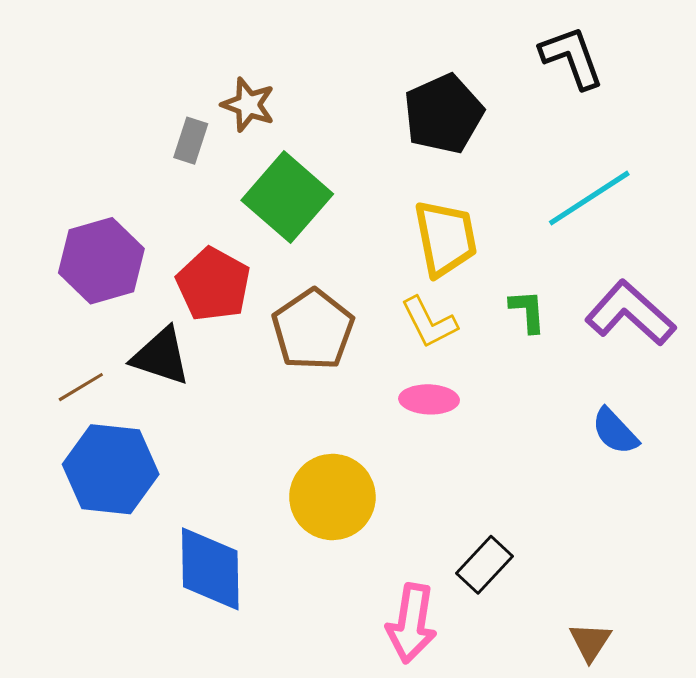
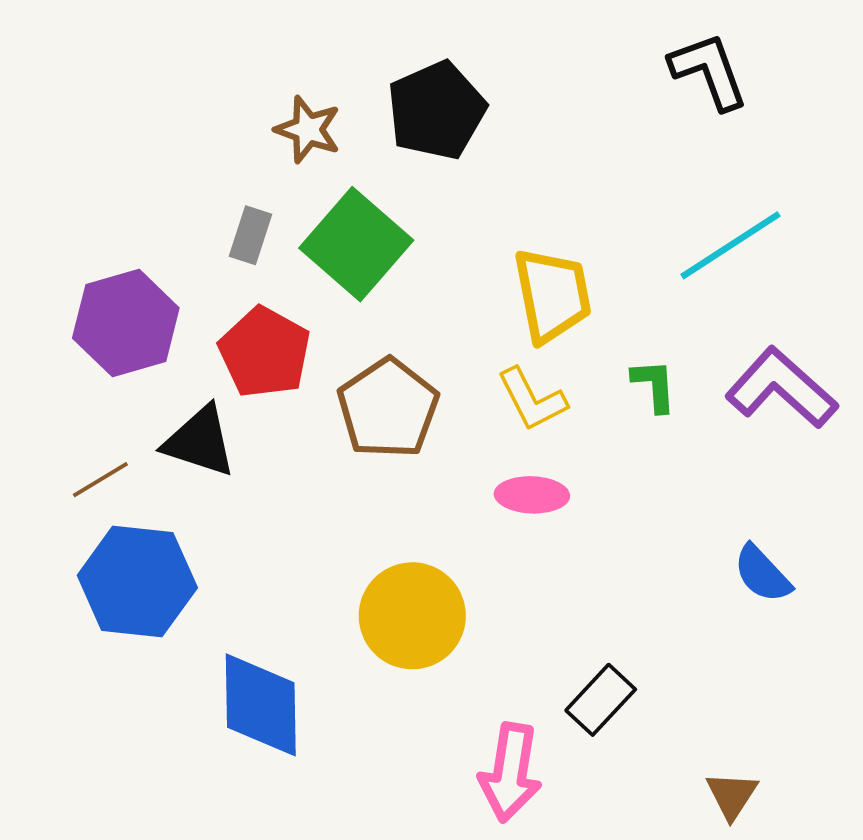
black pentagon: (443, 114) -> (436, 110), moved
gray rectangle: (191, 141) -> (251, 235), moved
blue semicircle: (615, 431) -> (762, 574), moved

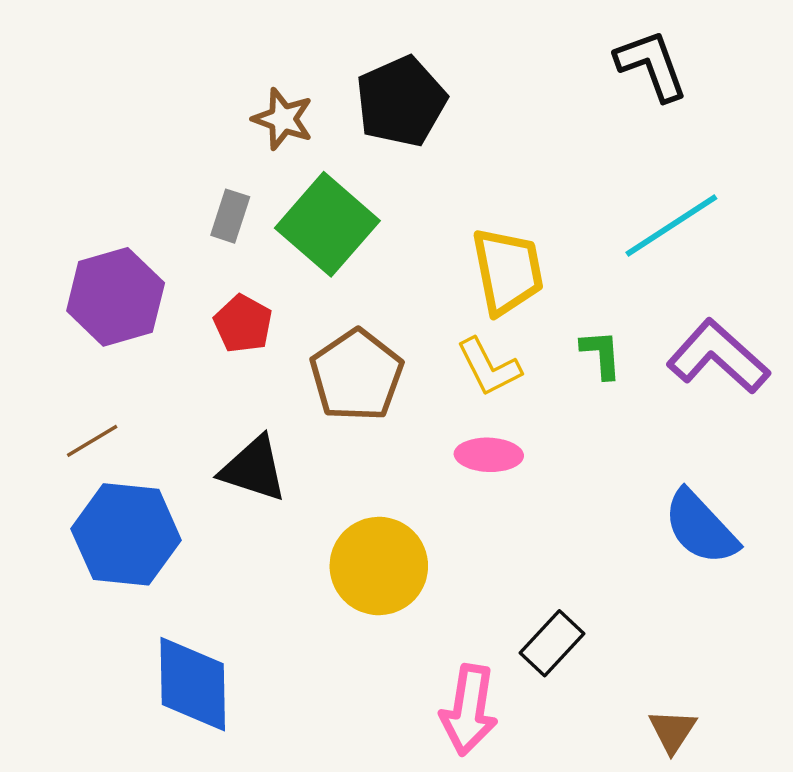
red pentagon: (265, 352) -> (243, 324), size x0.7
black triangle: (200, 441) -> (254, 469), moved
blue semicircle: (762, 574) -> (701, 527), size x1.4
blue diamond: (261, 705) -> (193, 684), moved

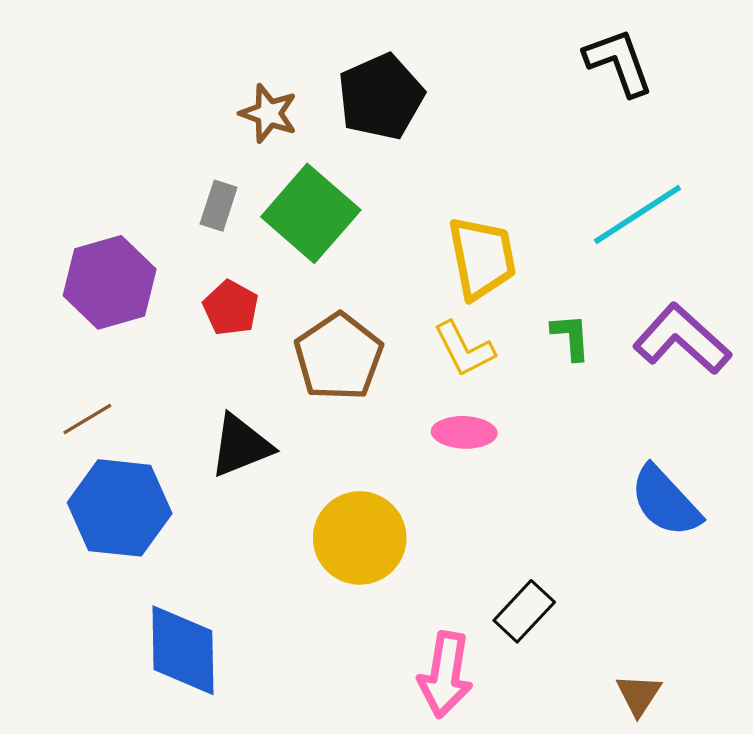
black triangle: (254, 469) -> (241, 446), turned -40

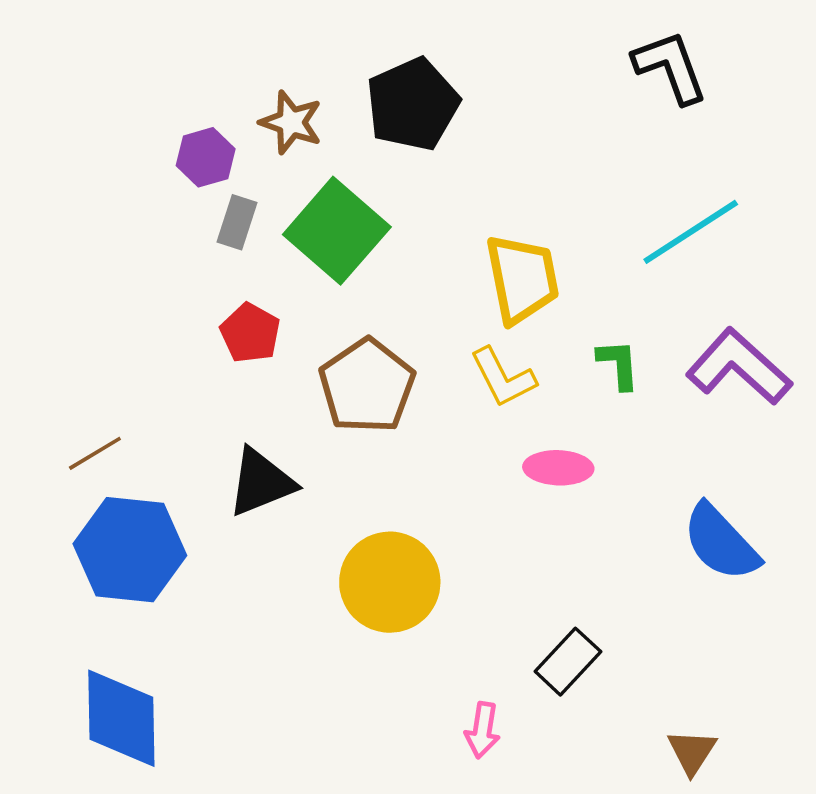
purple hexagon: (110, 282) -> (206, 157), moved, size x0.6
pink ellipse: (464, 432) -> (558, 468), moved
blue diamond: (183, 650) -> (121, 718), moved
pink arrow: (445, 675) -> (482, 730), size x0.6

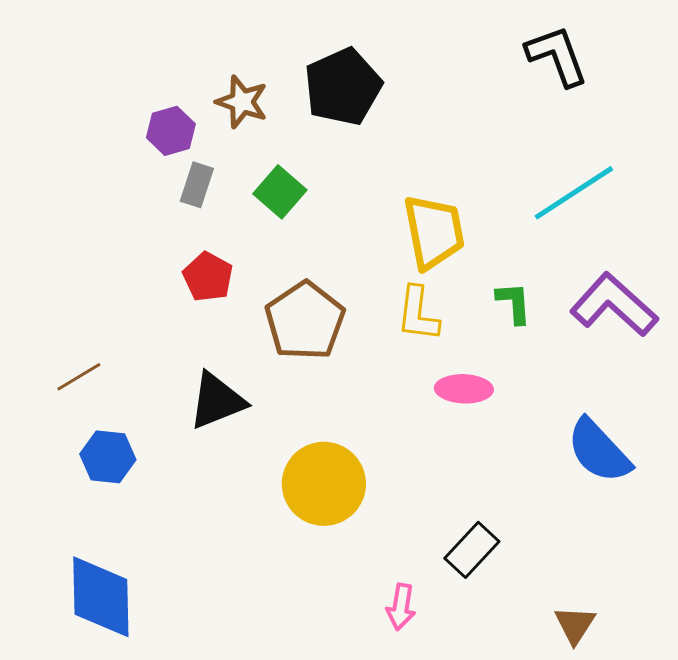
green square: (337, 231) -> (280, 192), size x0.6
yellow L-shape: (503, 378) -> (418, 314), turned 34
blue hexagon: (130, 550) -> (108, 457), size x0.6

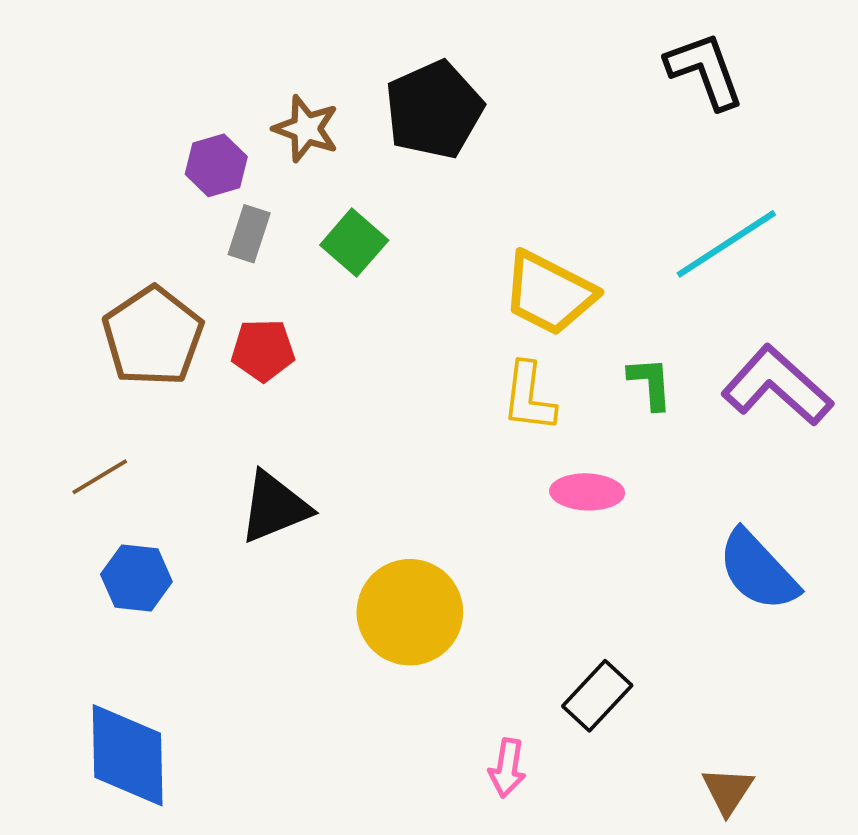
yellow trapezoid: (434, 232) -> (549, 293), turned 128
red pentagon: (208, 277) -> (263, 350), turned -30
brown pentagon: (305, 321) -> (153, 336), moved

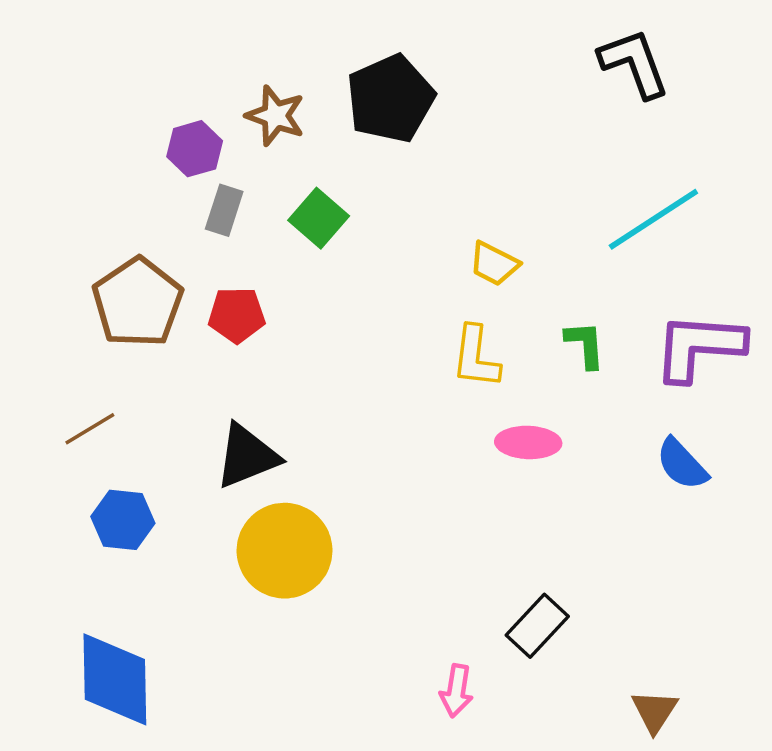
yellow trapezoid: (549, 293) -> (494, 264), size x0.6
purple L-shape: (777, 386) -> (699, 347), turned -38
blue semicircle: (758, 570) -> (682, 464), moved, size x0.7
yellow circle: (410, 612) -> (285, 551), moved

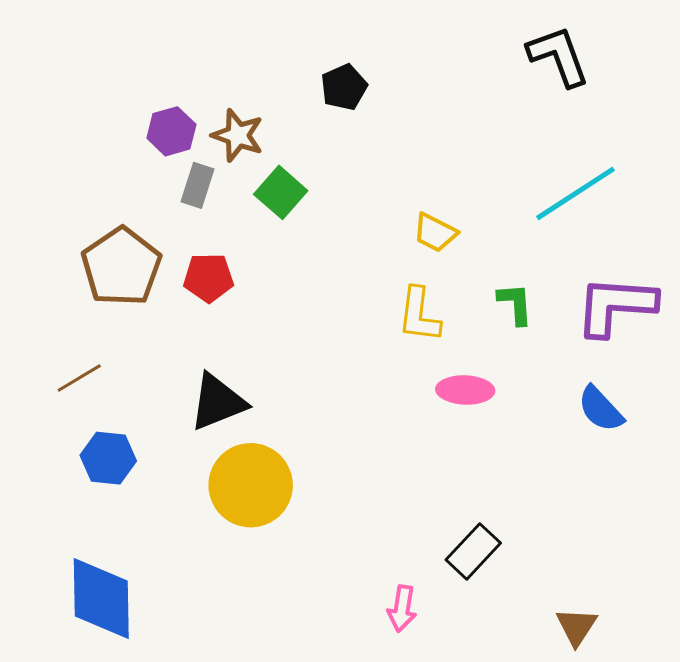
black pentagon: (390, 99) -> (344, 87), size x0.6
brown star: (275, 116) -> (238, 135), moved

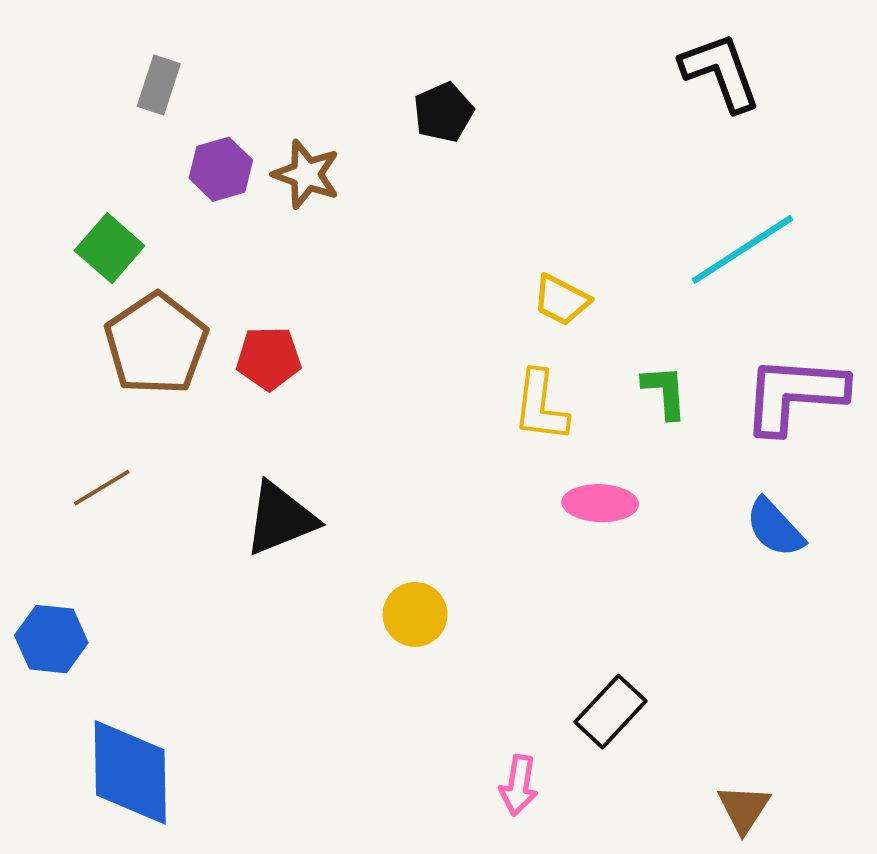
gray rectangle: (198, 185) -> (159, 85), moved
green square: (281, 192) -> (110, 248), moved
blue hexagon: (108, 458) -> (51, 639), moved
yellow circle: (251, 485) -> (415, 614), moved, size x0.6

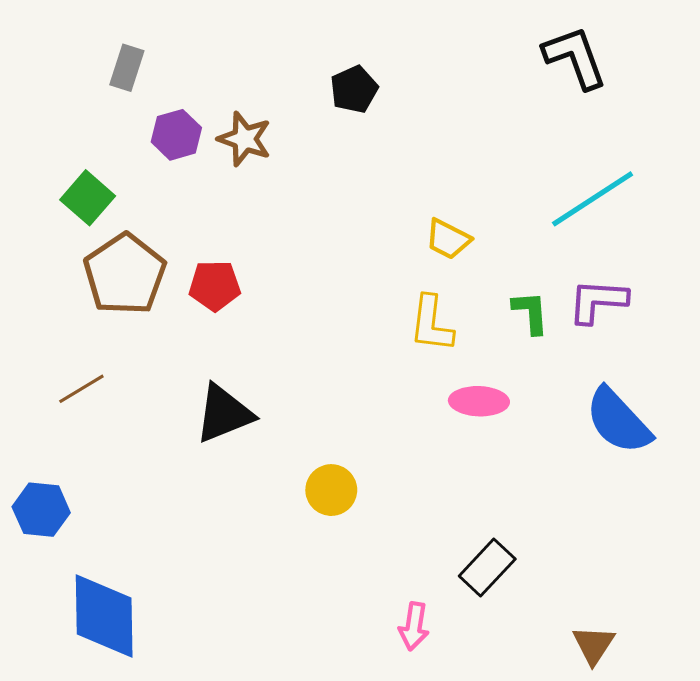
purple L-shape: (794, 394) -> (598, 301), moved, size x0.7
blue semicircle: (775, 528) -> (618, 421), size x1.4

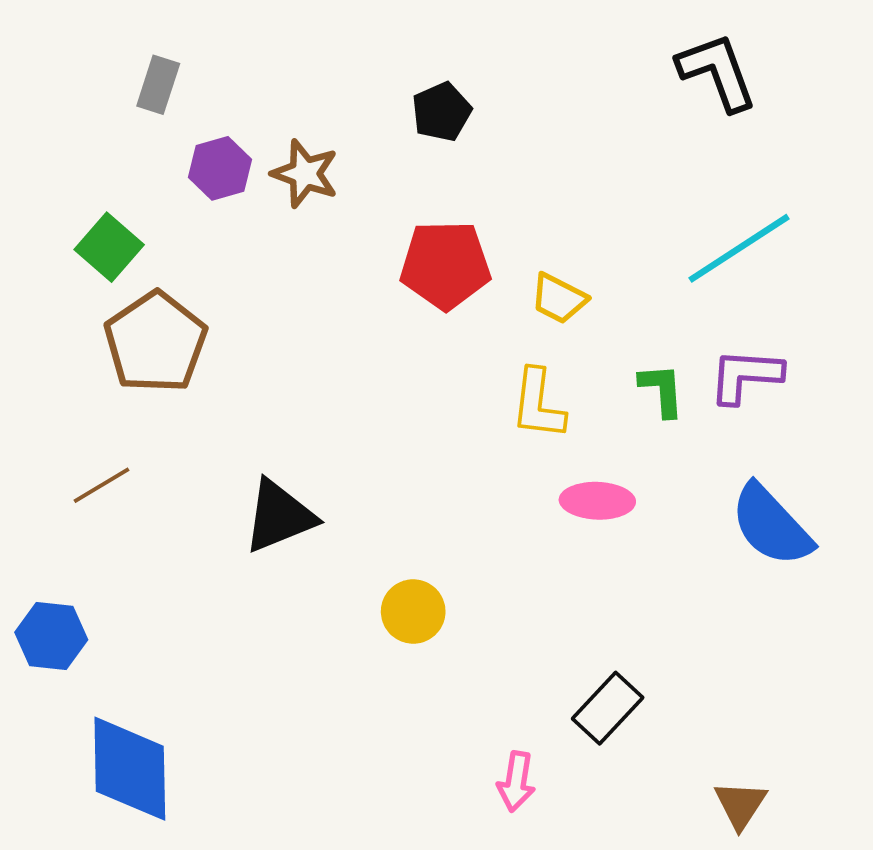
red pentagon: (215, 286) -> (445, 265), moved, size x1.4

